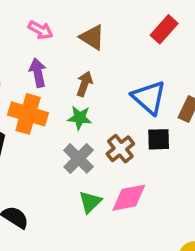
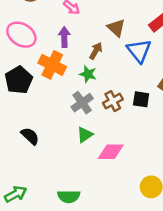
brown triangle: (92, 37) -> (116, 28), moved
blue triangle: (149, 97) -> (139, 51), moved
pink diamond: (129, 198) -> (111, 152), moved

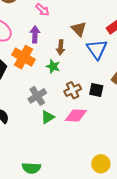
brown arrow: (96, 51) -> (61, 47), turned 152
gray cross: (82, 103) -> (37, 96), moved
pink diamond: (111, 152) -> (76, 115), moved

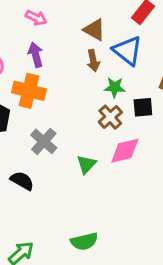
brown arrow: (61, 47) -> (93, 61), moved
green star: (53, 66) -> (115, 87), moved
gray cross: (37, 96) -> (44, 141), moved

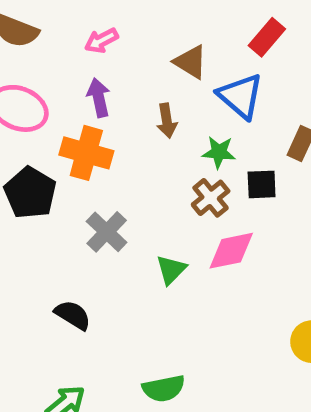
pink arrow: (36, 18) -> (101, 41), turned 125
brown arrow: (93, 61) -> (167, 121), moved
black semicircle: (22, 181) -> (73, 315), moved

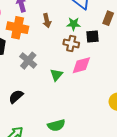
brown arrow: (167, 121) -> (47, 21), moved
brown cross: (211, 198) -> (71, 43), turned -35
black semicircle: (73, 315) -> (16, 97), turned -70

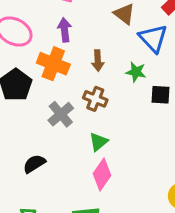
brown cross: (71, 43) -> (95, 99), moved
pink diamond: (81, 65) -> (102, 175), moved, turned -50

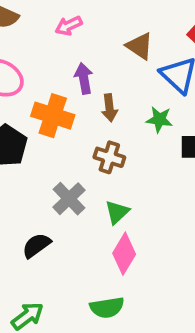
purple arrow: (65, 30) -> (84, 78), moved
gray cross: (61, 114) -> (69, 199), moved

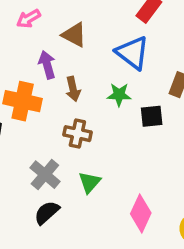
brown triangle: (140, 46) -> (74, 35), moved
black semicircle: (36, 245) -> (47, 213), moved
pink diamond: (124, 254) -> (141, 213), moved

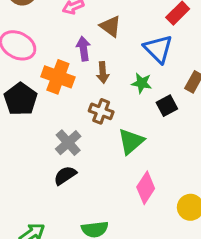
black square: (152, 116) -> (167, 106), turned -30
green triangle: (89, 182) -> (131, 141), moved, size x1.4

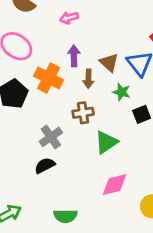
brown triangle: (110, 26) -> (109, 63), moved
brown cross: (101, 111) -> (83, 113), turned -36
pink diamond: (146, 188) -> (115, 185), turned 36

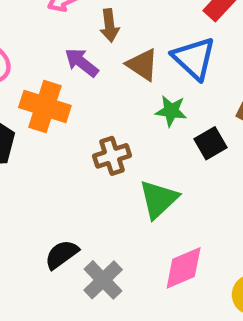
purple arrow: (74, 56) -> (82, 62), turned -42
brown arrow: (88, 79) -> (109, 25), moved
gray cross: (51, 137) -> (103, 280), moved

